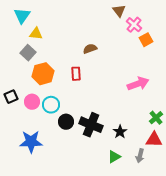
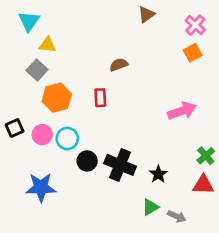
brown triangle: (119, 11) -> (146, 15), moved, turned 32
pink cross: (134, 25) -> (195, 25), moved
gray arrow: (140, 156) -> (177, 216), moved, turned -80

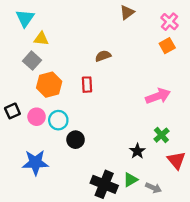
green cross: (206, 156) -> (161, 135), moved
black cross: (120, 165) -> (104, 184), moved
red triangle: (203, 185) -> (176, 160), turned 48

